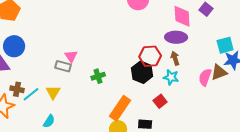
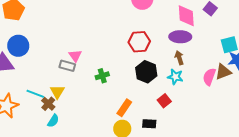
red hexagon: (150, 56) -> (139, 42), moved
brown cross: (17, 89) -> (48, 104), moved, turned 32
cyan line: (31, 94) -> (35, 94), turned 60
orange rectangle: (120, 108) -> (124, 108), size x0.7

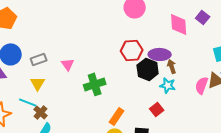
purple ellipse: (180, 37) -> (160, 54), moved
gray rectangle: (67, 66) -> (39, 59), moved, turned -35
black hexagon: (146, 72) -> (148, 69), moved
green cross: (102, 76) -> (95, 84), size x1.5
yellow triangle: (57, 92) -> (38, 83), moved

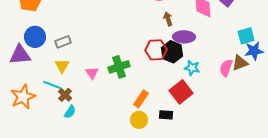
red hexagon: (132, 50) -> (156, 50), moved
pink triangle: (68, 64) -> (92, 73), moved
brown arrow: (172, 66) -> (168, 19), moved
red square: (157, 109) -> (181, 92), size x1.6

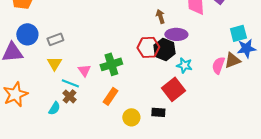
cyan line: (52, 85) -> (70, 83), moved
brown cross: (65, 95) -> (69, 96), moved
orange rectangle: (141, 99) -> (110, 96), moved
cyan semicircle: (70, 112) -> (54, 108), moved

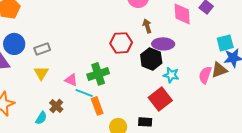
red hexagon: (148, 47) -> (121, 43), moved
pink triangle: (84, 70) -> (71, 80), turned -32
cyan line: (70, 83) -> (84, 93), moved
orange rectangle: (110, 96) -> (97, 106), turned -54

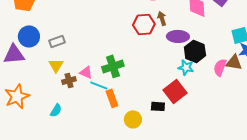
red hexagon: (121, 43) -> (144, 24), moved
black hexagon: (151, 59) -> (195, 51), moved
brown triangle: (219, 70) -> (234, 62), turned 30
brown cross: (56, 106) -> (69, 80), moved, turned 32
black rectangle: (145, 122) -> (158, 106), moved

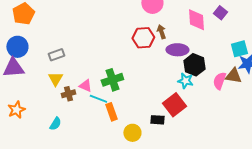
blue circle: (29, 36) -> (17, 47), moved
orange star: (17, 96) -> (16, 110), size x0.7

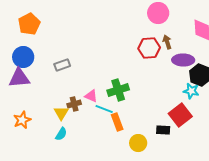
yellow triangle: (55, 79) -> (61, 113), moved

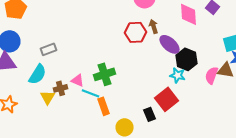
purple ellipse: (183, 60) -> (170, 44), turned 40
black rectangle: (163, 130) -> (150, 114), turned 64
cyan semicircle: (61, 134) -> (38, 74), moved, size x1.5

